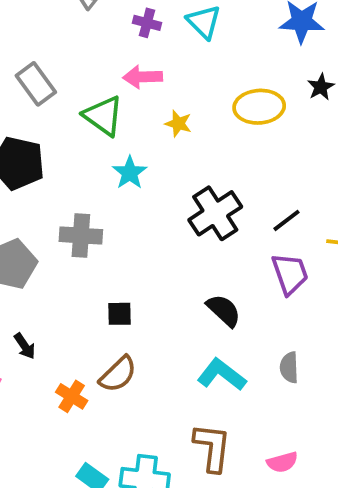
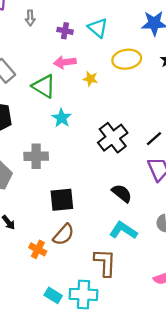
yellow ellipse: (259, 107) -> (127, 59), moved
yellow star: (178, 124) -> (90, 79), moved
black square: (120, 314) -> (62, 200), size x1.6
brown L-shape: (212, 447) -> (105, 263), moved

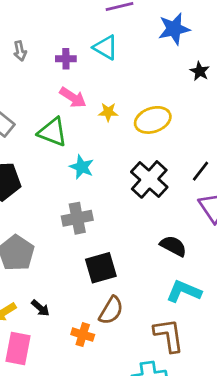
yellow ellipse: (127, 59) -> (153, 120), moved
pink arrow: (65, 62) -> (73, 97), turned -130
gray cross: (36, 156) -> (77, 218), moved

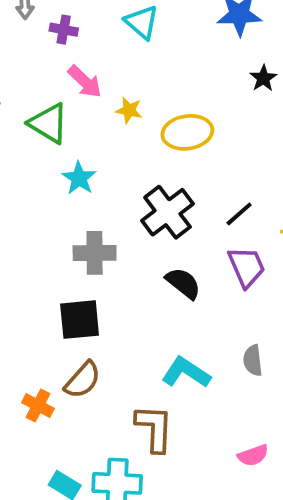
purple cross: (66, 59) -> (64, 30), moved
gray cross: (77, 218) -> (95, 253), moved
black semicircle: (173, 246) -> (183, 283), moved

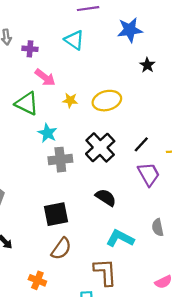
yellow star: (129, 110) -> (70, 100), moved
gray cross: (95, 253) -> (60, 160), moved
black semicircle: (183, 283) -> (106, 197), moved
orange cross: (38, 405) -> (37, 280), moved

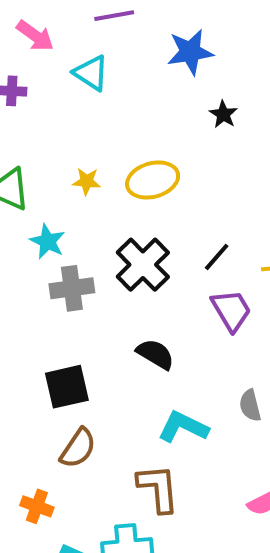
pink arrow: (45, 77) -> (35, 36), moved

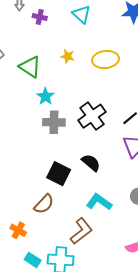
yellow ellipse: (153, 180) -> (105, 60), moved
yellow star: (87, 181) -> (67, 56), moved
black square: (67, 387) -> (59, 174), moved, turned 30
brown L-shape: (158, 488) -> (81, 231), turned 48

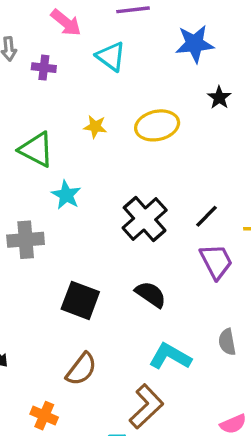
gray cross: (54, 122) -> (26, 240), moved
black square: (59, 174) -> (80, 300), moved

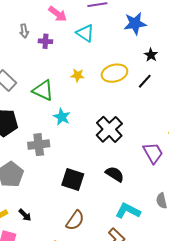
black line: (207, 216) -> (145, 81), moved

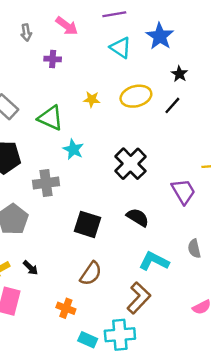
blue star: (135, 23) -> (160, 36), turned -30
gray arrow: (24, 31) -> (26, 32), moved
cyan triangle: (85, 33) -> (121, 48), moved

